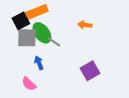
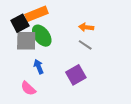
gray line: (54, 42) -> (85, 45), moved
purple square: (90, 71) -> (76, 75), moved

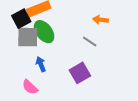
orange arrow: (86, 27) -> (101, 20), moved

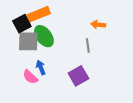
gray line: (90, 41) -> (88, 46), turned 48
pink semicircle: (30, 87) -> (30, 77), moved

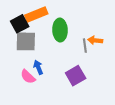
orange arrow: (98, 25) -> (95, 40), moved
green ellipse: (44, 36) -> (60, 30), moved, turned 35

